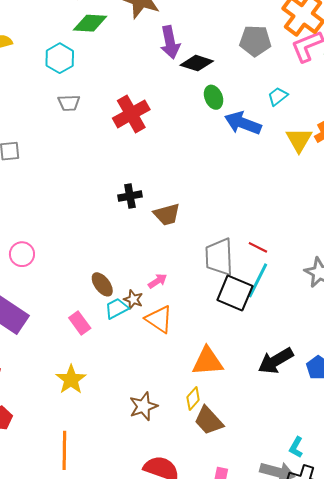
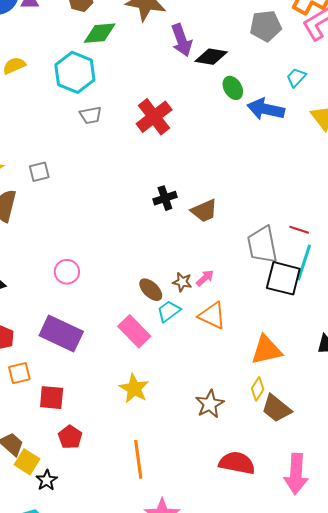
cyan hexagon: (60, 58) -> (75, 72), size x1.4
brown star: (133, 299) -> (182, 282), moved
pink rectangle: (80, 323) -> (134, 331), size x1.4

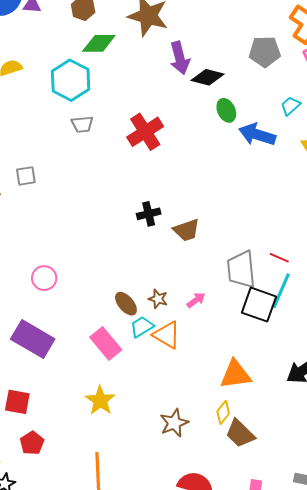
pink arrow: (205, 278) -> (196, 300), moved
orange triangle: (212, 316) -> (167, 335), moved

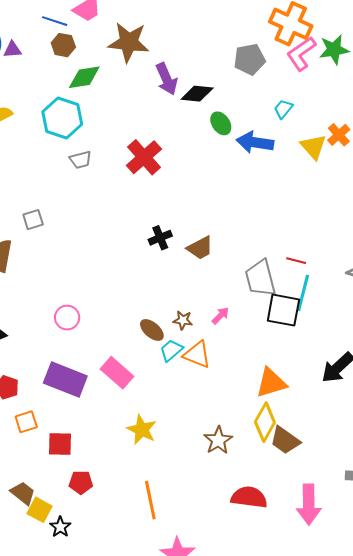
pink rectangle: (106, 344) -> (117, 373), moved
yellow diamond: (223, 412) -> (265, 422), size x1.6
red pentagon: (32, 443) -> (81, 482), turned -30

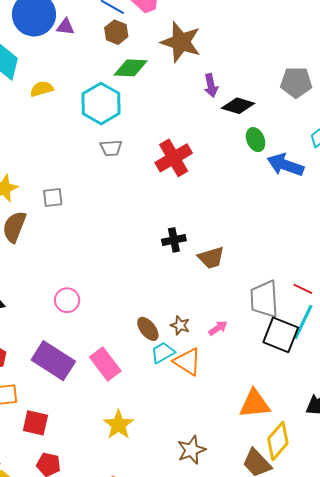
purple arrow: (167, 79) -> (211, 85), size x0.7
yellow diamond: (265, 422) -> (278, 441), moved

